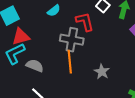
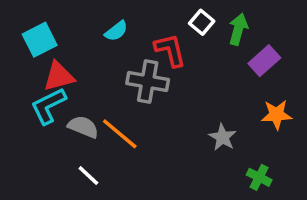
orange line: (70, 62) -> (120, 134), moved, turned -45
gray star: (102, 72) -> (223, 137), moved

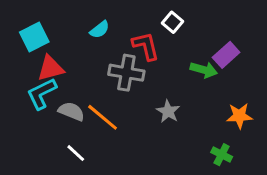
green arrow: (238, 29) -> (204, 70), moved, turned 90
orange star: (277, 115) -> (239, 116), moved
gray star: (223, 137) -> (168, 111), moved

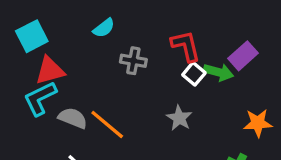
white square: (173, 22) -> (194, 74), moved
red L-shape: (146, 46) -> (186, 46), moved
gray cross: (126, 73) -> (133, 61), moved, size x0.7

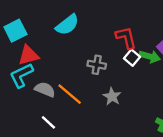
cyan semicircle: (104, 28) -> (67, 25), size x1.5
gray cross: (133, 61) -> (97, 65), moved
gray star: (179, 118) -> (112, 97), moved

